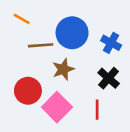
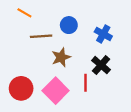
blue circle: (72, 33) -> (69, 25), size x0.6
red circle: (28, 91) -> (21, 88), moved
red line: (97, 110) -> (85, 83), moved

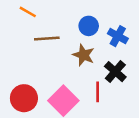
blue circle: (69, 25) -> (89, 26), moved
brown star: (61, 57) -> (84, 55), moved, turned -30

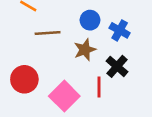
brown star: (84, 55) -> (85, 50), turned 30
red circle: (24, 98) -> (24, 79), moved

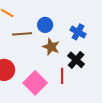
blue circle: (90, 20) -> (45, 25), moved
brown star: (85, 50) -> (51, 47), turned -30

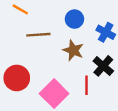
blue circle: (45, 25) -> (74, 19), moved

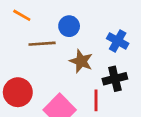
blue circle: (74, 19) -> (69, 26), moved
black cross: (103, 66) -> (115, 79), turned 35

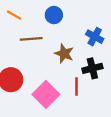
blue circle: (69, 26) -> (54, 15), moved

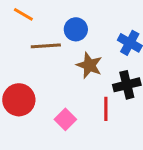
blue circle: (54, 15) -> (76, 29), moved
pink square: (46, 94) -> (65, 119), size x0.6

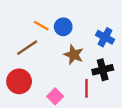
orange line: (23, 14) -> (41, 26), moved
brown line: (46, 46) -> (27, 48), moved, turned -30

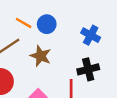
brown star: (74, 55) -> (41, 56), moved

